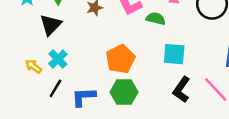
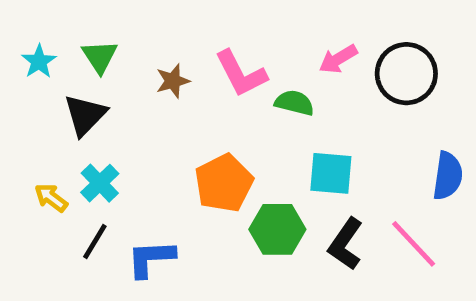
green hexagon: (124, 92) -> (277, 229), moved

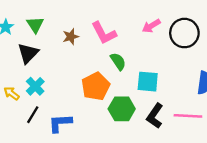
green semicircle: (294, 103) -> (118, 61), moved, turned 42
pink line: (414, 244) -> (188, 116), turned -44

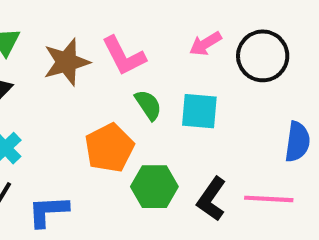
brown star: (71, 37) -> (67, 62), size x1.6
cyan square: (148, 82) -> (199, 111), moved

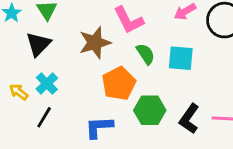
brown star: (67, 62) -> (95, 43), moved
blue L-shape: (48, 211) -> (99, 127), moved

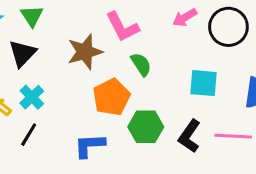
cyan square: (181, 58) -> (204, 83), moved

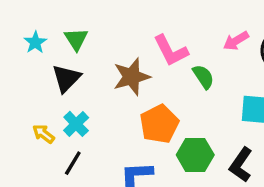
green semicircle: (141, 64) -> (203, 77), moved

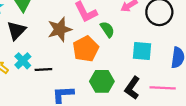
orange pentagon: (159, 124) -> (86, 49), moved
black line: (73, 163) -> (43, 69), moved, turned 56

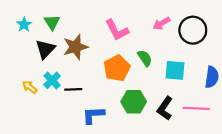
brown star: (60, 29) -> (75, 47), moved
green semicircle: (107, 29) -> (145, 58), moved

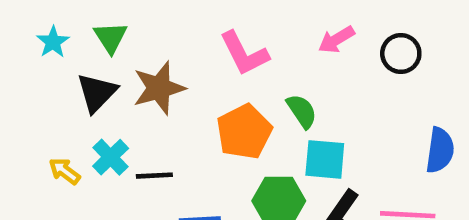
black circle: (193, 30) -> (401, 53), size x0.7
cyan square: (175, 70) -> (325, 159), moved

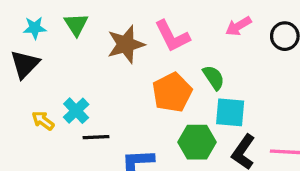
cyan star: (53, 42) -> (35, 28), turned 30
brown star: (159, 88) -> (126, 44), moved
black triangle: (97, 93) -> (25, 64), moved
black line: (154, 176) -> (96, 137), moved

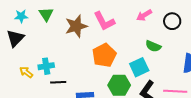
green semicircle: (214, 78) -> (153, 46), moved, turned 147
cyan cross: (76, 111) -> (46, 66), turned 35
cyan square: (230, 112) -> (139, 67), turned -30

